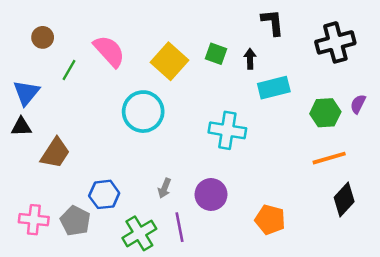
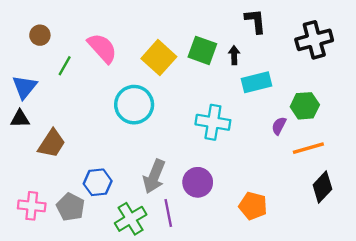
green square: (216, 54) -> (202, 50), size x1.4
purple semicircle: (358, 104) -> (279, 126), moved
gray arrow: (165, 188) -> (154, 176), size x1.8

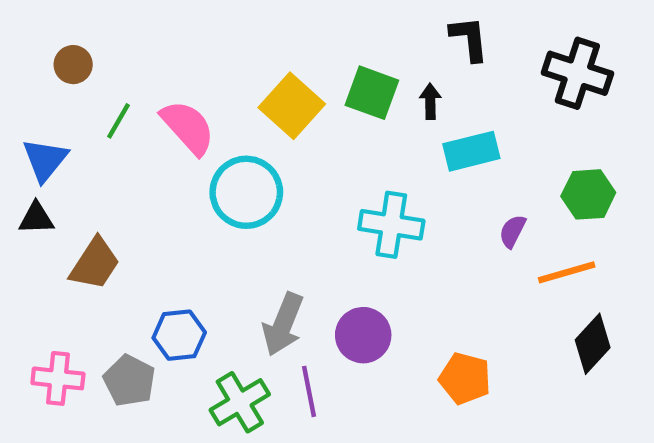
black cross: (314, 40) -> (577, 73), turned 33
pink semicircle: (102, 48) -> (188, 127), moved
green hexagon: (305, 106) -> (588, 194), moved

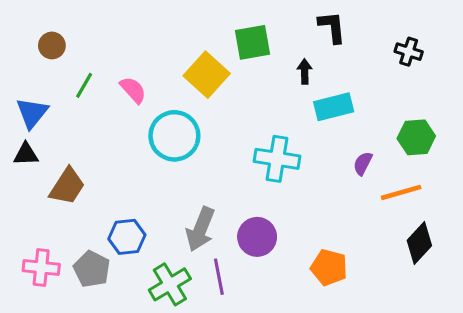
black cross: (577, 73) -> (409, 52), size x0.6
green square: (372, 93) -> (252, 42), moved, turned -30
pink semicircle: (188, 127) -> (133, 90), size x0.7

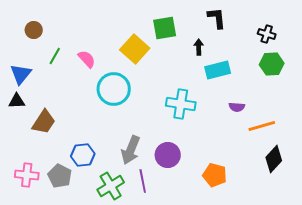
green hexagon: (416, 137) -> (272, 64), moved
purple semicircle: (363, 163) -> (237, 107), turned -112

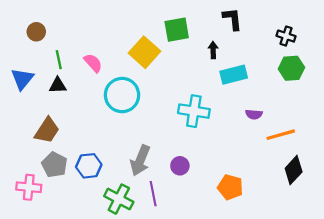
green line: (55, 56) -> (59, 60), turned -42
black triangle: (17, 101) -> (58, 85), moved
purple circle: (168, 155) -> (180, 166), size x0.7
gray pentagon: (60, 176) -> (54, 165), moved
green cross: (111, 186) -> (119, 199), turned -32

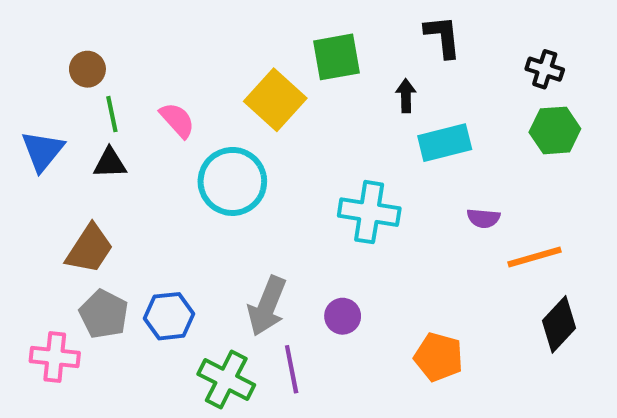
brown circle: (36, 32) -> (87, 69), moved

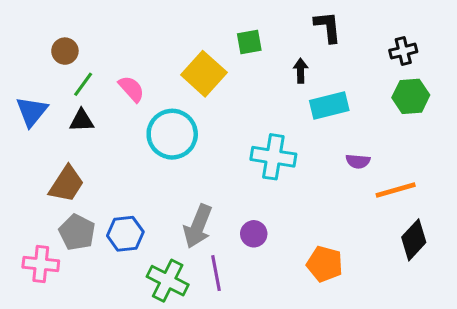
green square: (336, 57) -> (249, 42), size x0.7
black cross: (545, 69) -> (403, 51), turned -32
green line: (112, 114) -> (83, 84), turned 48

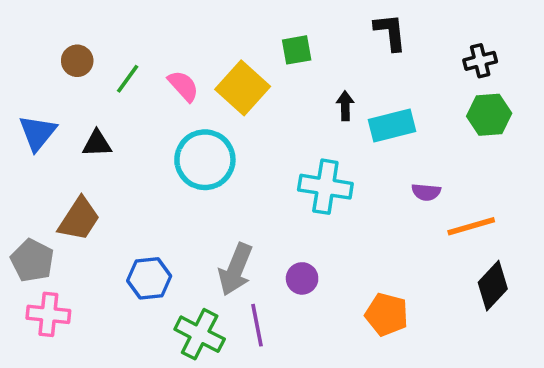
black arrow: (301, 71) -> (345, 106), moved
green line: (83, 84) -> (128, 79), moved
pink semicircle: (131, 89) -> (183, 86), moved
gray pentagon: (77, 232) -> (32, 260), moved

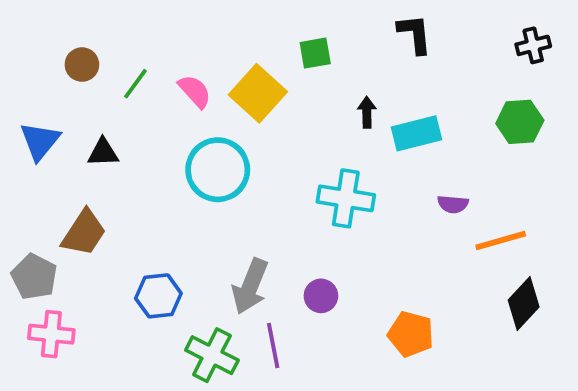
black cross: (480, 61) -> (533, 45), moved

